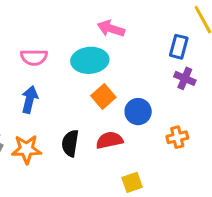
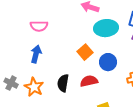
cyan ellipse: (90, 60) -> (106, 28), moved
orange star: (27, 149) -> (34, 87), turned 30

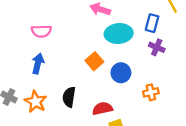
red semicircle: (89, 81) -> (102, 109), moved

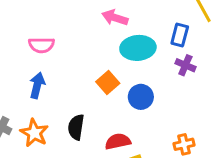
orange cross: (151, 92) -> (184, 144), moved

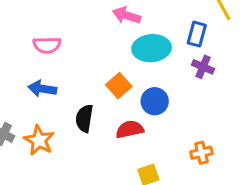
blue arrow: (37, 85) -> (42, 89), turned -95
black semicircle: (76, 127) -> (84, 118), moved
red semicircle: (118, 141) -> (130, 129), moved

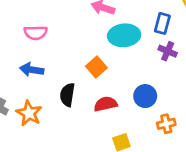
blue circle: (155, 101) -> (145, 96), moved

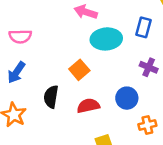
purple cross: (168, 51) -> (149, 67), moved
blue arrow: (32, 70) -> (16, 72), turned -65

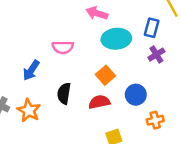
pink semicircle: (20, 36) -> (63, 47), moved
purple cross: (149, 67) -> (156, 55), moved, turned 35
orange square: (79, 70) -> (105, 75), moved

